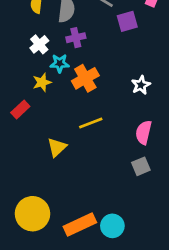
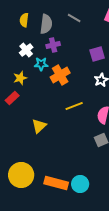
purple square: (127, 21) -> (97, 54), moved
yellow star: (42, 82) -> (20, 78), moved
yellow line: (91, 123) -> (74, 106), moved
orange rectangle: (80, 225) -> (56, 183), turned 40

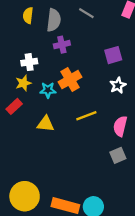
white cross: (26, 50) -> (29, 62), moved, turned 32
cyan star: (41, 64) -> (48, 90), moved
yellow triangle: (39, 126) -> (46, 124), moved, turned 49

